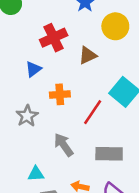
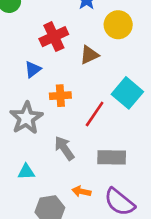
gray star: (27, 116) -> (26, 118), size x1.4
cyan triangle: (36, 174) -> (26, 172), moved

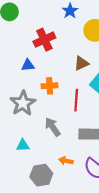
brown triangle: (89, 55) -> (81, 63), moved
blue triangle: (33, 69) -> (28, 65), turned 32
red line: (95, 114) -> (76, 100), turned -30

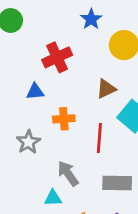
gray star: (23, 103) -> (28, 142), size x0.7
cyan triangle: (23, 145) -> (53, 198), moved

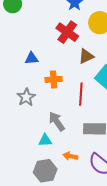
red cross: (57, 57) -> (67, 32), moved, turned -30

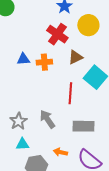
orange cross: (54, 79) -> (44, 62), moved
gray star: (26, 97) -> (18, 121), moved
cyan triangle: (45, 140) -> (22, 144), moved

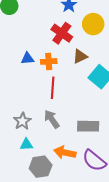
red line: (70, 93) -> (53, 88), moved
orange arrow: (60, 152) -> (65, 153), size x1.5

